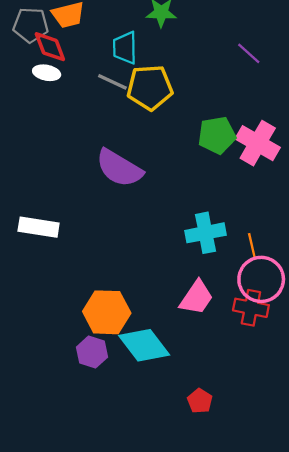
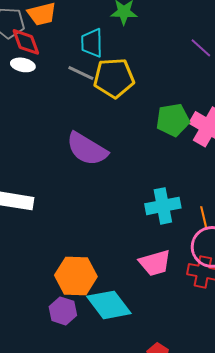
pink trapezoid: (196, 298) -> (155, 263), turned 40

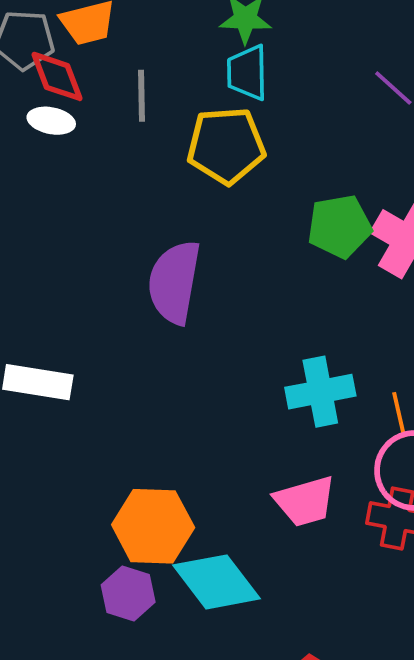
cyan trapezoid: (92, 43) -> (247, 73), moved
gray line: (81, 73) -> (142, 96), moved, turned 64
purple semicircle: (87, 149) -> (174, 282), turned 69

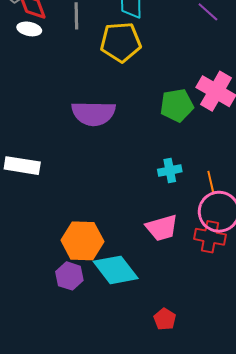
green pentagon: (340, 226) -> (177, 105), moved
purple semicircle: (174, 282) -> (93, 113), turned -99
cyan cross: (320, 392) -> (170, 171), size x0.7

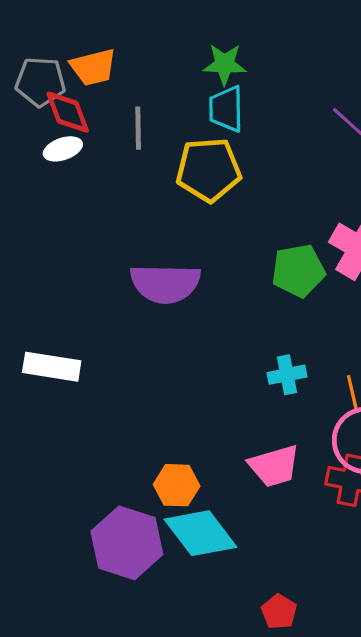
white ellipse: (29, 29) -> (63, 149), turned -30
orange hexagon: (82, 241) -> (177, 485), moved, size x0.7
purple hexagon: (69, 276) -> (127, 543), size x1.6

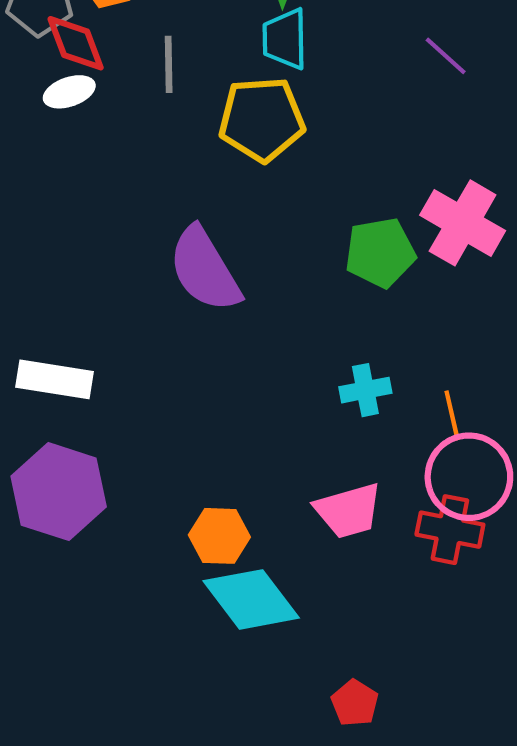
purple semicircle: (165, 283) -> (205, 269), turned 58
purple hexagon: (127, 543) -> (59, 492), moved

